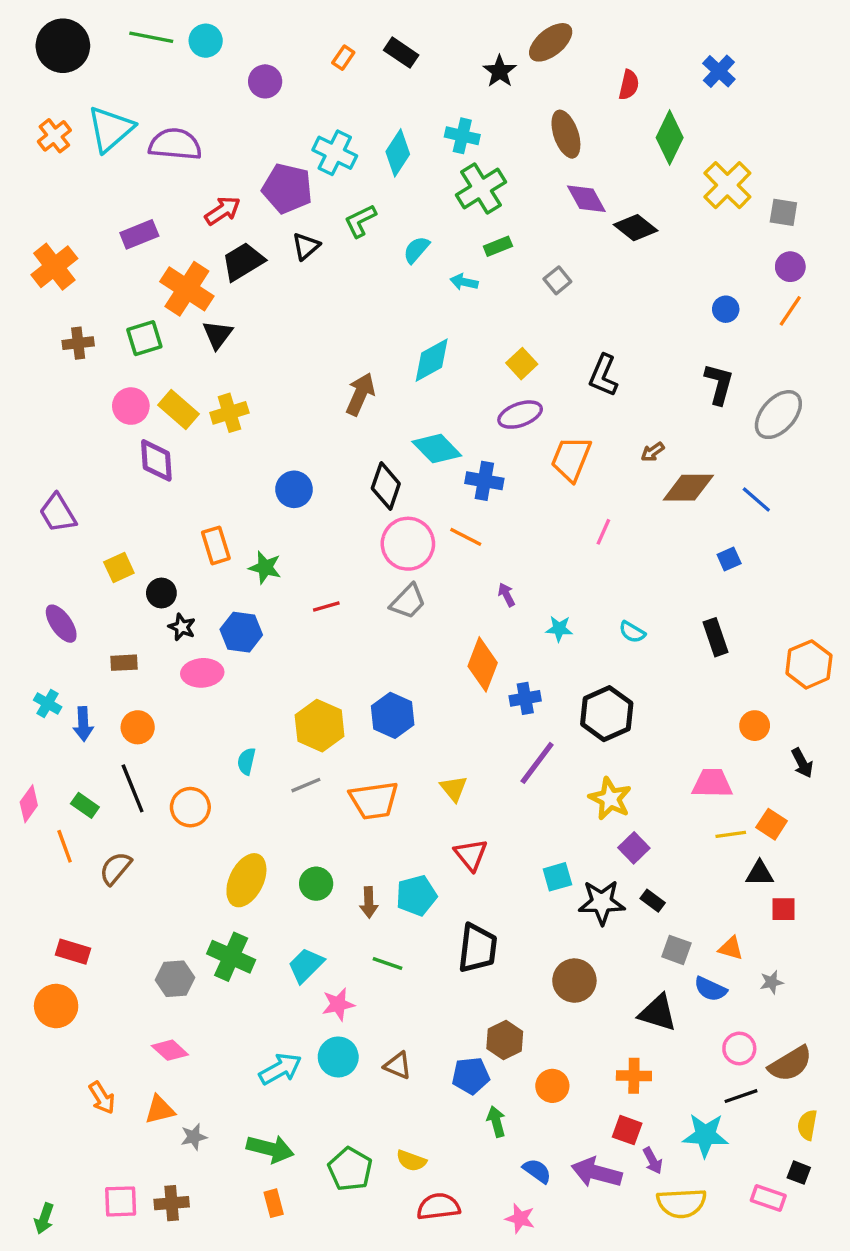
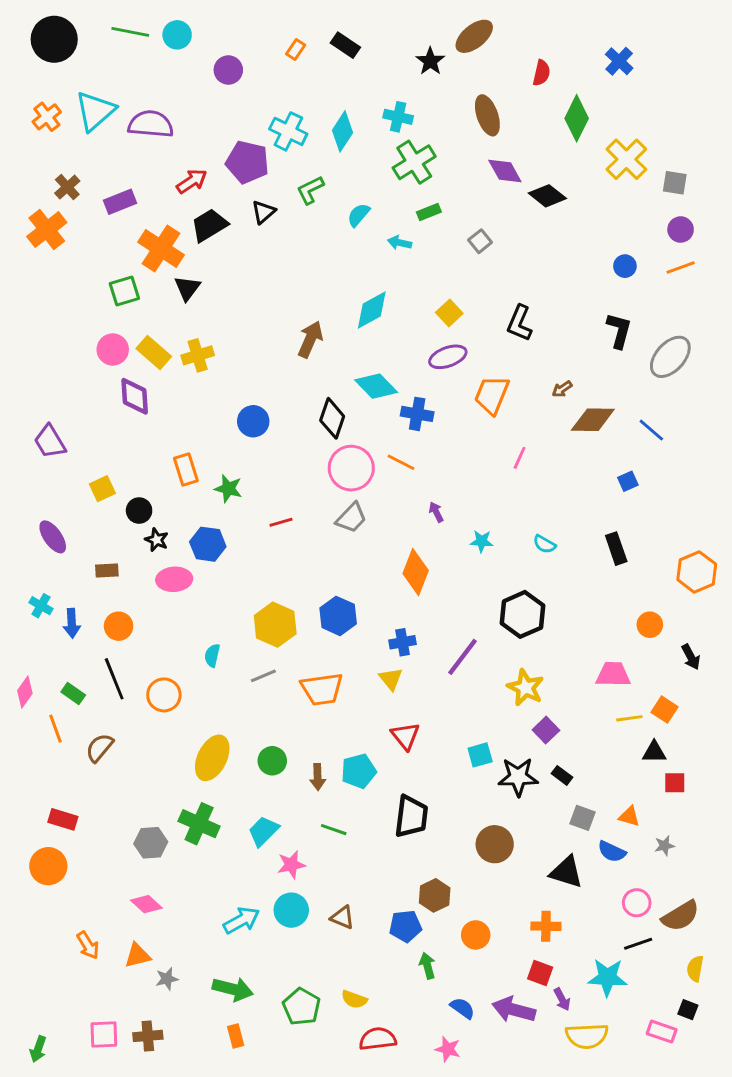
orange line: (790, 311) -> (681, 268), turned 36
brown cross: (78, 343) -> (67, 187), moved, turned -35
blue cross: (525, 698) -> (402, 642), moved

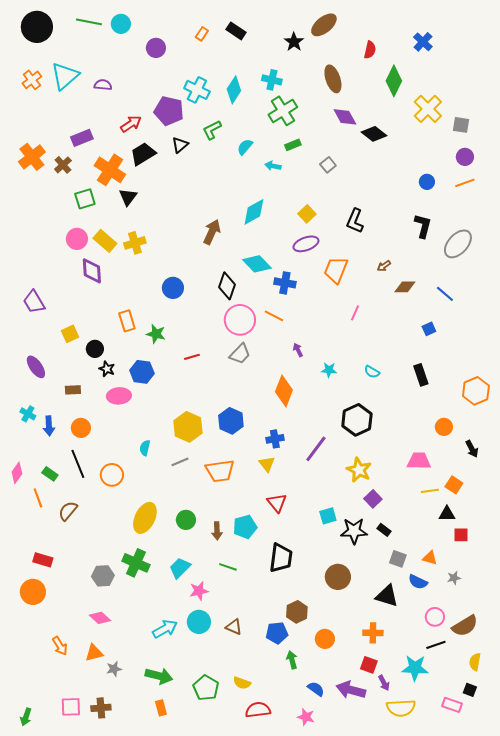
purple semicircle: (151, 124) -> (103, 85), size x0.6
brown cross: (67, 187) -> (63, 165), moved
brown diamond: (593, 420) -> (405, 287), size x0.7

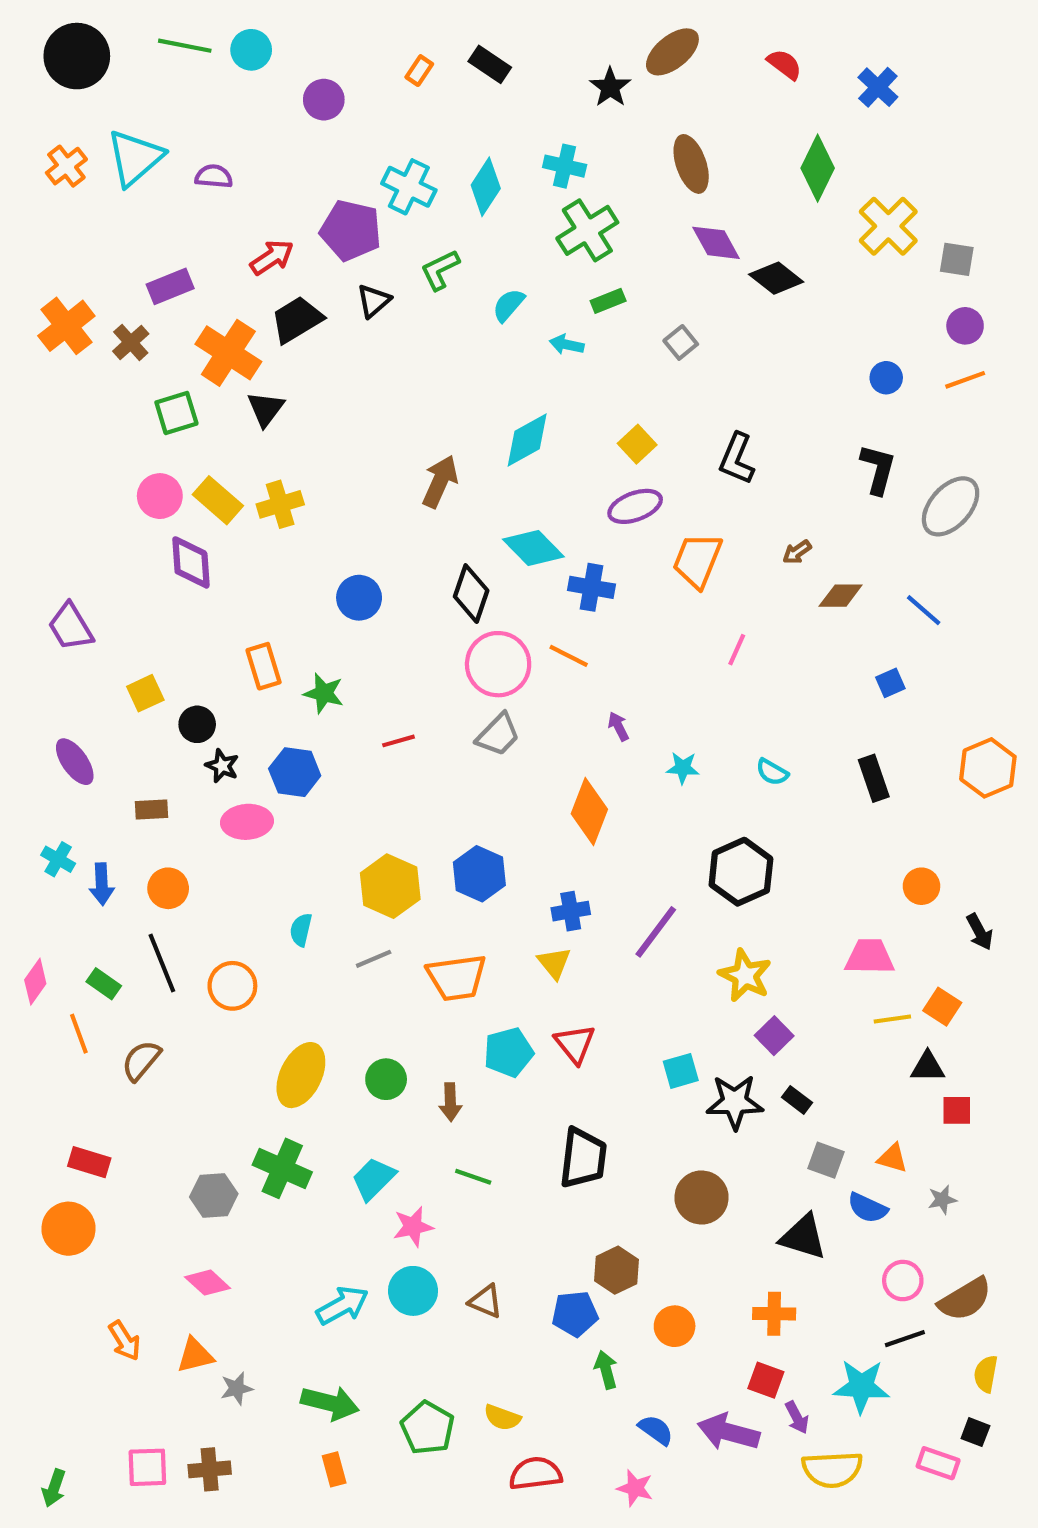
red semicircle: (370, 50) -> (785, 64), moved, turned -66
orange hexagon: (476, 391) -> (988, 768), moved
cyan pentagon: (245, 527) -> (508, 1052), moved

